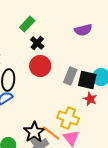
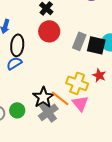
red star: (90, 99) -> (99, 75), moved

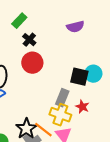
gray rectangle: (79, 41) -> (62, 98), moved

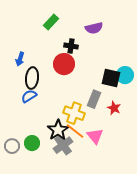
purple semicircle: (75, 27) -> (94, 28), moved
black cross: (29, 40) -> (71, 46), moved, turned -32
yellow cross: (60, 115) -> (74, 113), moved

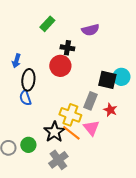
blue semicircle: (29, 96) -> (25, 98), turned -77
pink triangle: (95, 136) -> (91, 128), moved
gray cross: (63, 145) -> (58, 160), moved

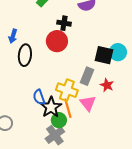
blue semicircle: (25, 98) -> (39, 97), moved
orange line: (71, 133) -> (68, 108), turned 36
green circle: (28, 145) -> (59, 120), moved

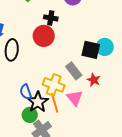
gray rectangle: (87, 76) -> (74, 71), turned -60
green circle: (59, 120) -> (30, 115), moved

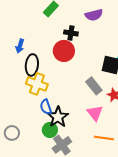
yellow cross: (54, 85) -> (37, 84), moved
orange line: (55, 103) -> (104, 138), moved, turned -66

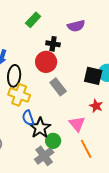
gray rectangle: (94, 86) -> (58, 87), moved
green circle: (50, 130) -> (53, 141), moved
orange line: (104, 138) -> (86, 149), turned 54

